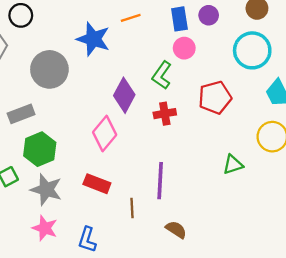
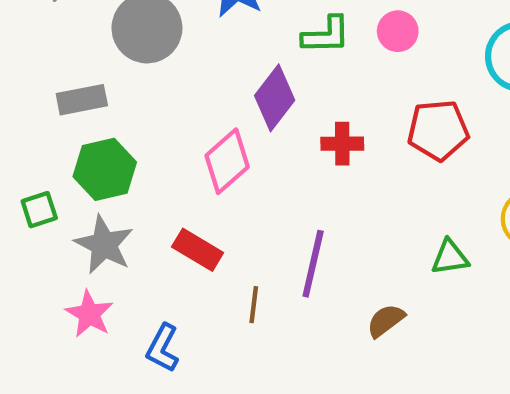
green L-shape: (162, 75) -> (326, 35), moved, turned -136
brown semicircle: (176, 230) -> (386, 321), moved, turned -80

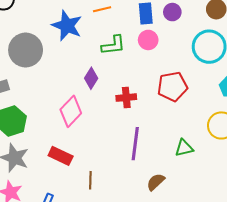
purple diamond: (275, 98) -> (91, 78), size x0.7
purple line: (313, 264) -> (135, 144), moved

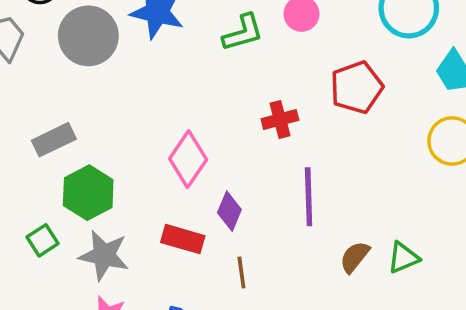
gray circle: (26, 50) -> (88, 36), moved
purple diamond: (91, 78) -> (229, 211), moved
green triangle: (184, 148) -> (403, 258), moved

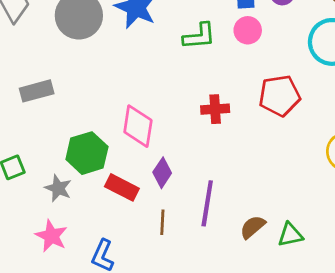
pink diamond: (188, 159) -> (138, 126), turned -36
green hexagon: (88, 193) -> (87, 153), moved
purple line: (309, 197) -> (207, 203), moved
gray star: (104, 255) -> (58, 188), size x0.7

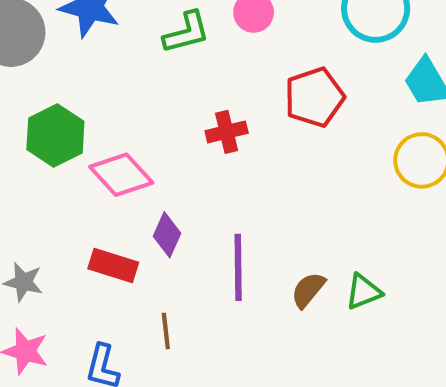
pink diamond: (138, 126) -> (121, 175), turned -42
green hexagon: (87, 153) -> (55, 135), moved
brown line: (162, 222) -> (166, 331), moved

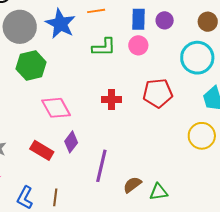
green hexagon: (55, 135) -> (31, 65), moved
brown line: (166, 331) -> (55, 197), moved

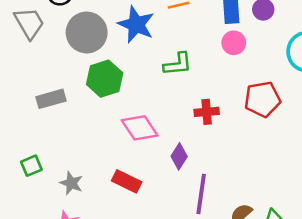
green L-shape: (104, 47) -> (178, 64), moved
purple diamond: (71, 142) -> (179, 156), moved

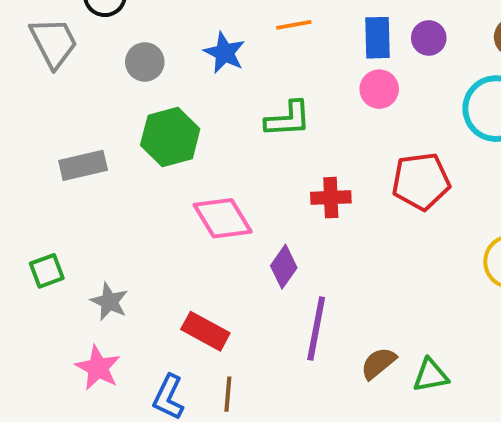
blue star: (136, 24) -> (224, 53), size x0.7
gray circle: (87, 32) -> (145, 62), size x0.6
red rectangle: (127, 181) -> (205, 331), moved

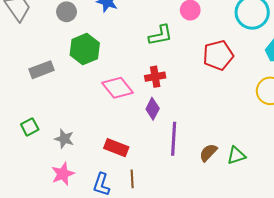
green L-shape: (288, 119) -> (160, 35), moved
red cross: (331, 198) -> (155, 77), moved
pink star: (98, 368) -> (63, 174), turned 30

